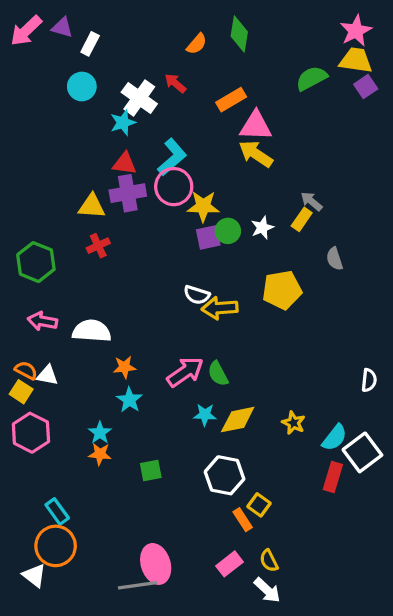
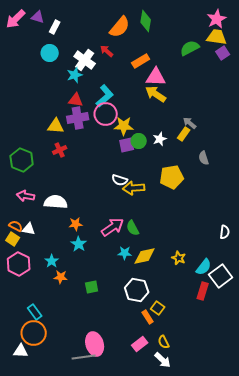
orange semicircle: (197, 44) -> (120, 27), size x1.6
cyan star: (100, 433) -> (52, 261), moved
white triangle: (34, 575) -> (21, 351), turned -35

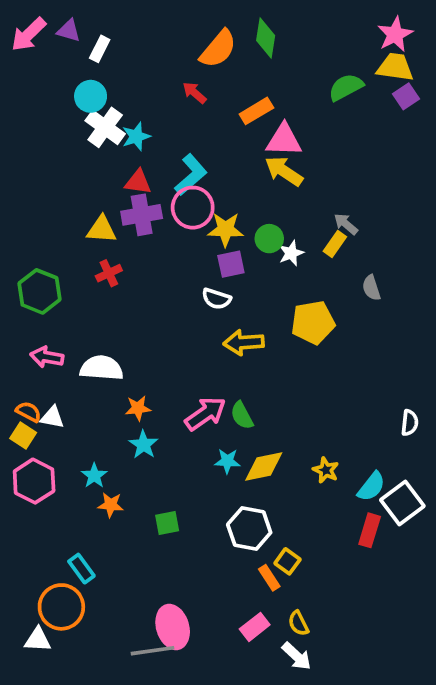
white cross: (85, 60) -> (105, 127), moved
green circle: (139, 141) -> (269, 239), moved
white semicircle: (120, 180) -> (216, 299), moved
cyan rectangle: (35, 312) -> (81, 569), moved

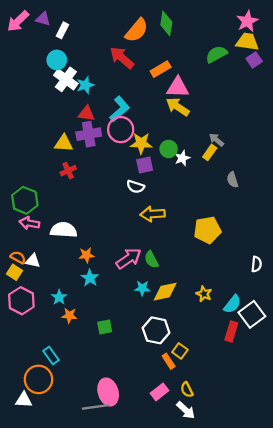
red arrow: (194, 93) -> (122, 58), size x1.6
green hexagon: (39, 291) -> (25, 200), moved
yellow pentagon: (313, 322) -> (207, 230), moved

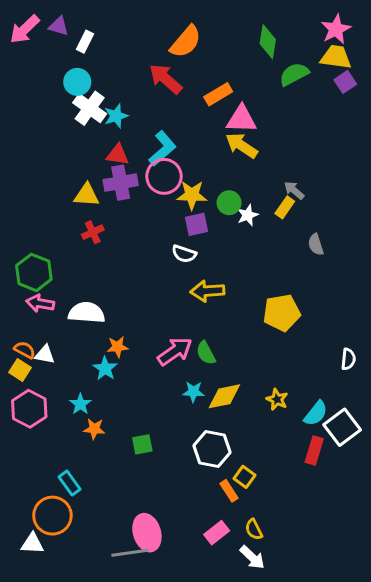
green diamond: (166, 23) -> (268, 42), moved
cyan star: (90, 278) -> (105, 368), moved

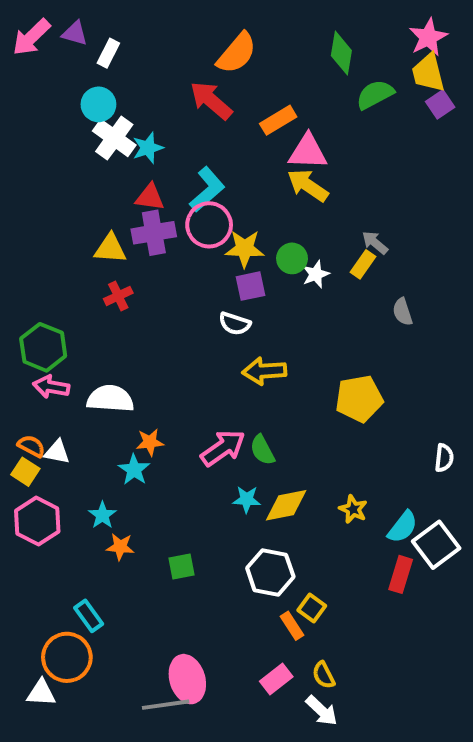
yellow trapezoid: (336, 57) -> (428, 73), turned -112

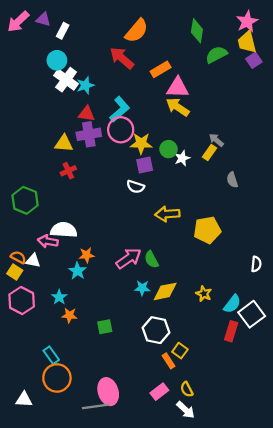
yellow arrow: (264, 371) -> (167, 214), moved
pink arrow: (51, 387) -> (48, 241), moved
orange circle: (67, 657) -> (57, 378), moved

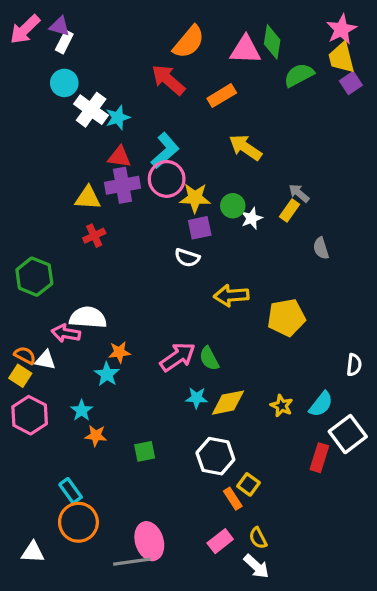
white rectangle: (63, 31) -> (64, 42), moved
cyan circle: (57, 60) -> (64, 83), moved
pink triangle: (178, 88) -> (245, 50), moved
cyan semicircle: (232, 304) -> (321, 404), moved

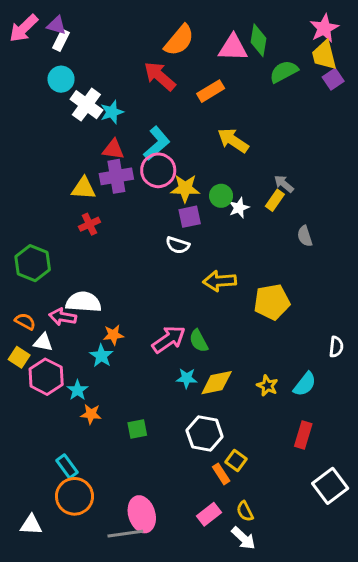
orange semicircle: (25, 355) -> (25, 321), moved
pink hexagon: (30, 415) -> (46, 377), moved
white square: (348, 434) -> (330, 486), moved

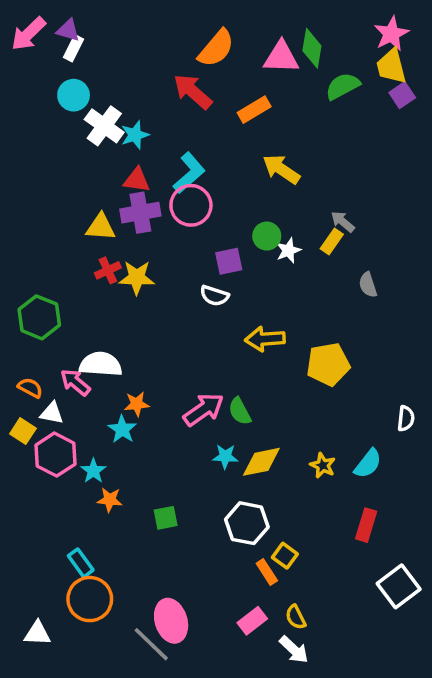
yellow star: (185, 188) -> (137, 278), moved
pink arrow: (63, 317) -> (75, 382), turned 30
gray line: (125, 534) -> (151, 644), turned 52

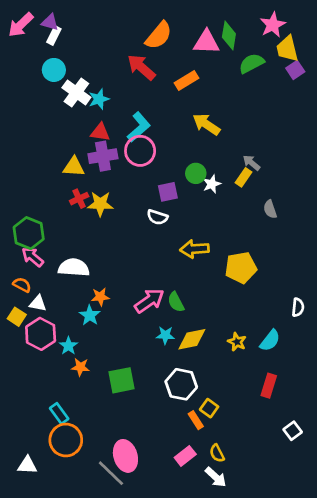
pink star: (391, 34) -> (273, 25), moved
pink arrow: (75, 382) -> (33, 257), moved
green square: (166, 518) -> (122, 380), size x1.5
white square: (399, 586) -> (293, 431), size x0.6

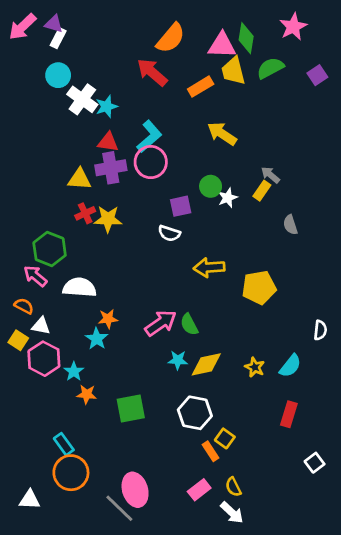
yellow trapezoid: (287, 49) -> (233, 71), moved
green hexagon: (29, 233) -> (50, 249), moved

